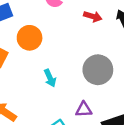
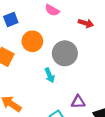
gray circle: (98, 70) -> (65, 53), moved

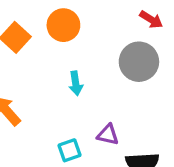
gray circle: (65, 53) -> (139, 62), moved

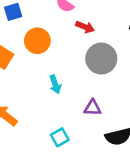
red arrow: (151, 20) -> (85, 27), moved
purple triangle: (108, 135) -> (93, 108), moved

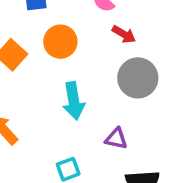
cyan arrow: (55, 84) -> (74, 101), size x1.5

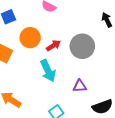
red arrow: (124, 34) -> (53, 45), moved, turned -48

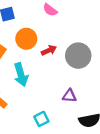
cyan arrow: (48, 71) -> (21, 75), moved

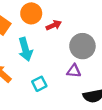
gray circle: (78, 56) -> (82, 46), moved
cyan square: (41, 119) -> (39, 84), moved

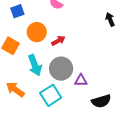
gray circle: (82, 46) -> (61, 69), moved
cyan square: (39, 84) -> (51, 95), size x1.5

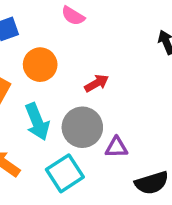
red arrow: (58, 41) -> (97, 83), moved

